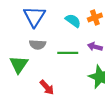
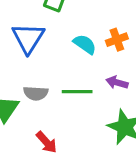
gray semicircle: (38, 45) -> (36, 93), moved

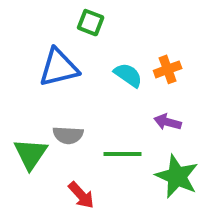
blue triangle: (28, 38) -> (59, 68), turned 44
green line: (77, 92) -> (123, 154), moved

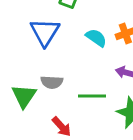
blue triangle: (59, 68) -> (45, 32), turned -44

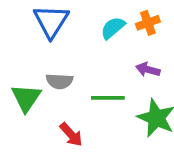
cyan semicircle: (96, 38) -> (113, 28), turned -75

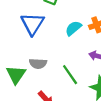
green line: (108, 98) -> (70, 75), turned 55

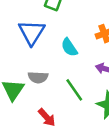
cyan semicircle: (73, 28) -> (69, 47), moved, turned -84

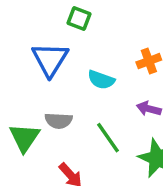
cyan semicircle: (69, 47) -> (101, 80), turned -36

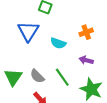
gray semicircle: (59, 121) -> (37, 76), moved, turned 42

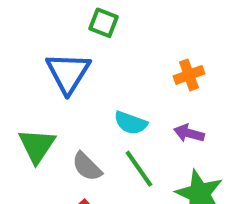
cyan semicircle: (58, 43) -> (131, 123), moved
green triangle: (13, 77) -> (37, 146), moved

